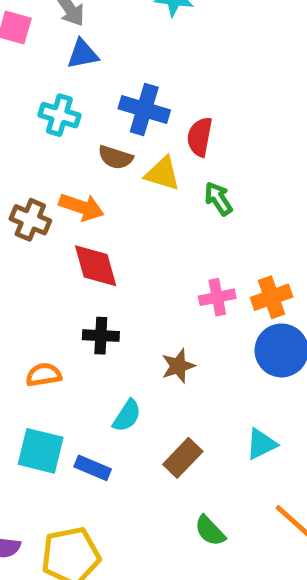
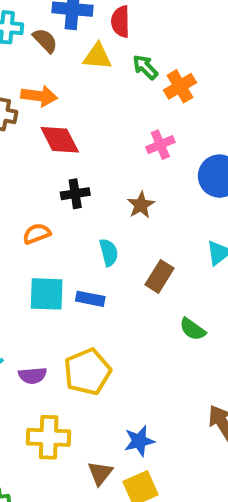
brown semicircle: (115, 157) -> (45, 40), moved, turned -140
orange cross: (272, 297) -> (180, 86), moved
cyan semicircle: (127, 416) -> (109, 252), turned -36

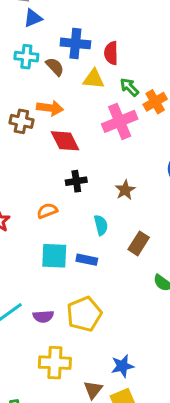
pink cross: (160, 145) -> (120, 121), moved, size x1.6

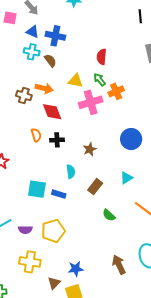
blue triangle: (33, 18) -> (33, 32), moved, turned 40
blue cross: (75, 43) -> (55, 36), moved
red semicircle: (111, 53) -> (102, 57), moved
yellow triangle: (94, 79) -> (76, 81), moved
orange semicircle: (47, 211) -> (36, 135), moved, turned 88

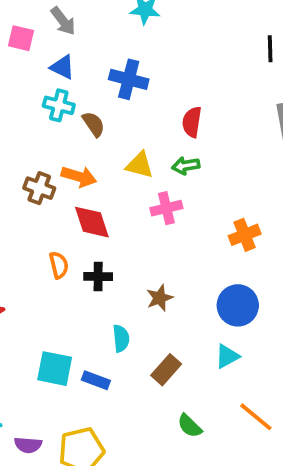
blue cross: (55, 36) -> (129, 79), moved
green arrow: (100, 80) -> (186, 166), turned -64
orange cross: (116, 91) -> (245, 235), moved
pink cross: (91, 102) -> (166, 208), size x0.7
blue circle: (131, 139) -> (238, 305), moved

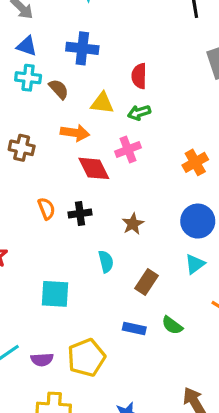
yellow triangle: (140, 165) -> (102, 103), moved
orange arrow: (79, 177) -> (75, 133), moved
red diamond: (92, 222) -> (94, 168), moved
blue rectangle: (96, 380) -> (134, 329), moved

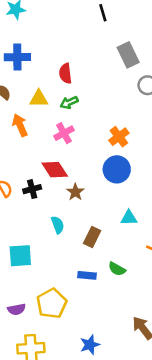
orange arrow: (75, 133) -> (20, 125), turned -115
red diamond: (94, 168) -> (55, 170), moved
blue circle: (198, 221) -> (117, 169), moved
cyan triangle: (195, 264) -> (129, 218), turned 42

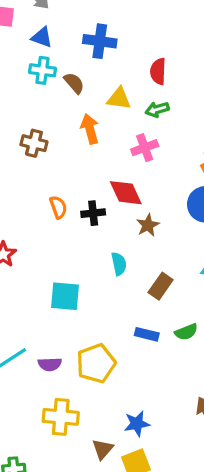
green semicircle: (117, 269) -> (186, 332), turned -60

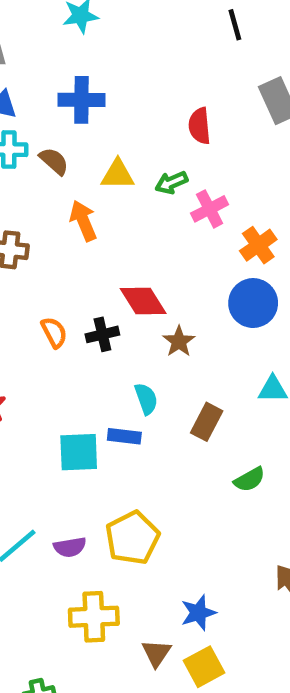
red semicircle: (158, 71) -> (200, 126), moved
pink cross: (145, 148) -> (210, 209), moved
blue rectangle: (147, 334) -> (124, 436), moved

